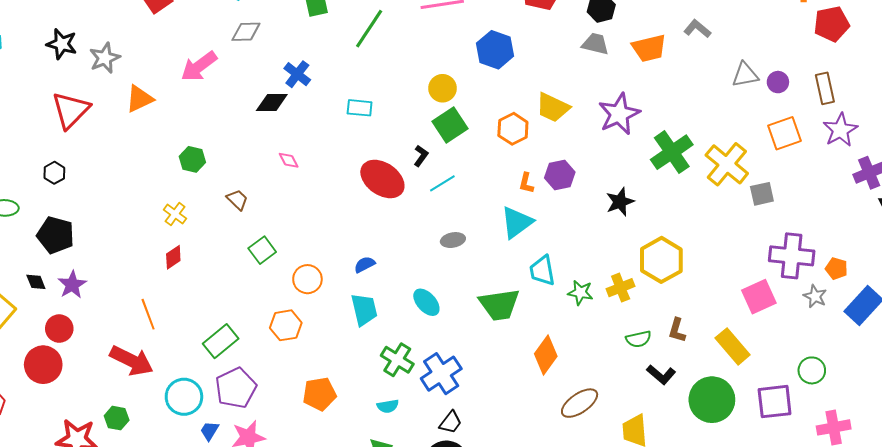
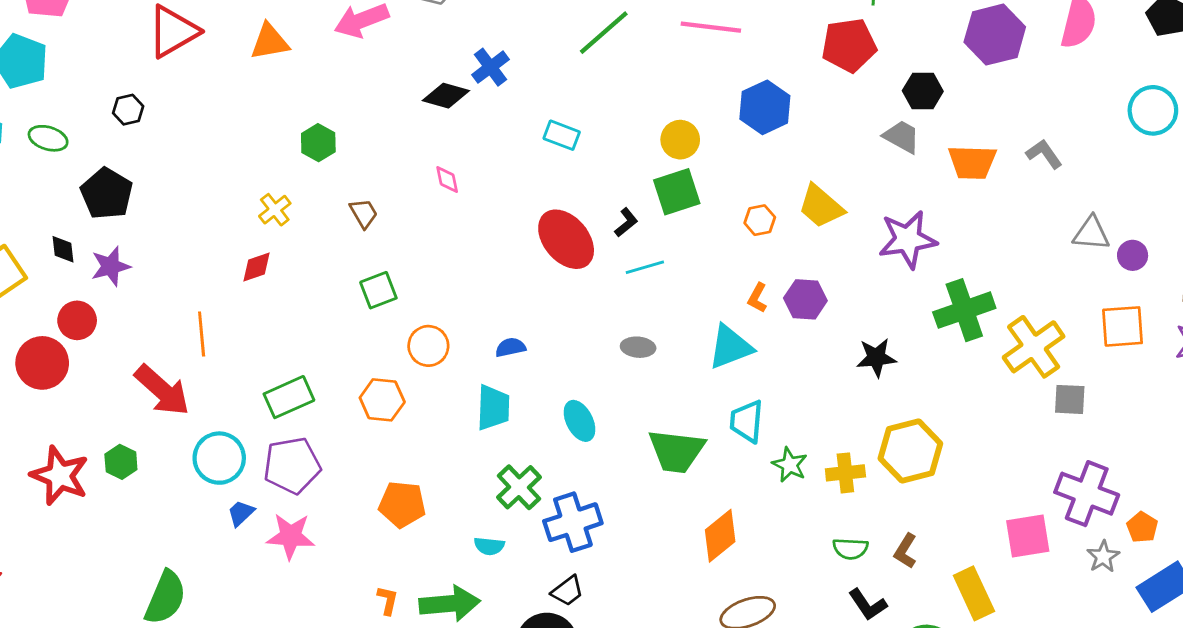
orange hexagon: (513, 129) -> (760, 220), size x0.7

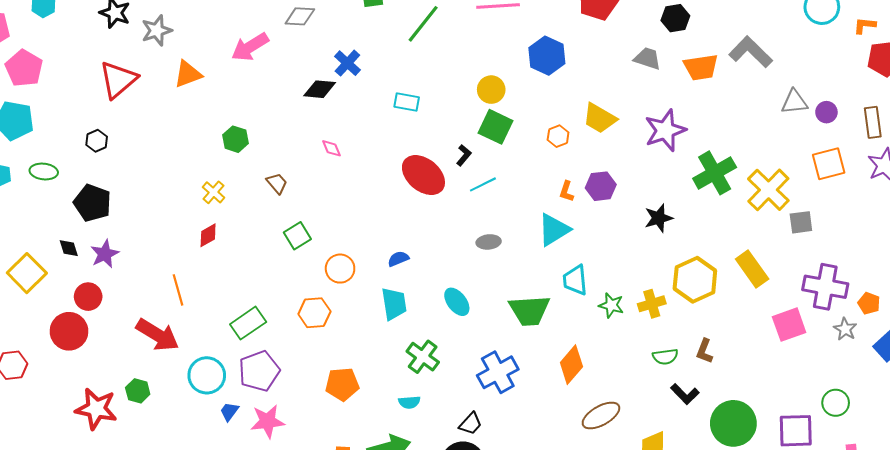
black hexagon: (923, 91) -> (675, 18), moved
gray L-shape: (1044, 154) -> (751, 52), size x1.6
green square: (677, 192) -> (496, 127), turned -36
blue cross: (573, 522) -> (498, 372), moved
yellow rectangle: (974, 593) -> (752, 269), moved

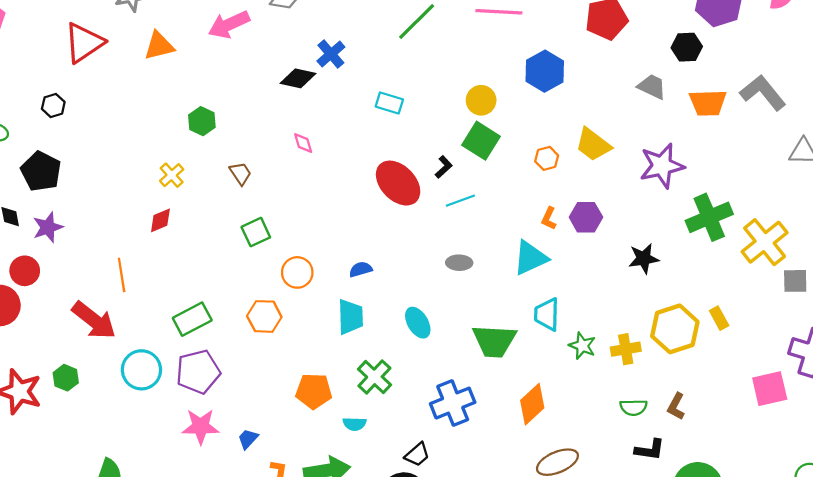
yellow rectangle: (752, 269) -> (719, 318), moved, size x0.6
orange pentagon: (342, 384) -> (314, 391), moved
black L-shape: (685, 394) -> (650, 450), turned -44
blue trapezoid: (229, 412) -> (248, 439), moved

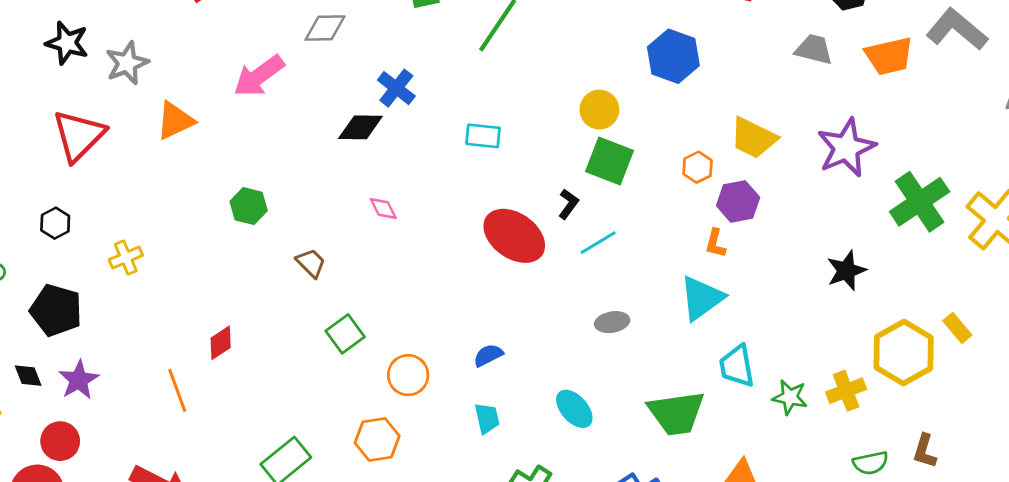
yellow cross: (172, 175) -> (126, 258), moved, turned 30
purple hexagon: (586, 217) -> (738, 202), moved
orange line: (122, 275) -> (177, 390), moved
cyan trapezoid: (350, 317) -> (487, 418), size x0.7

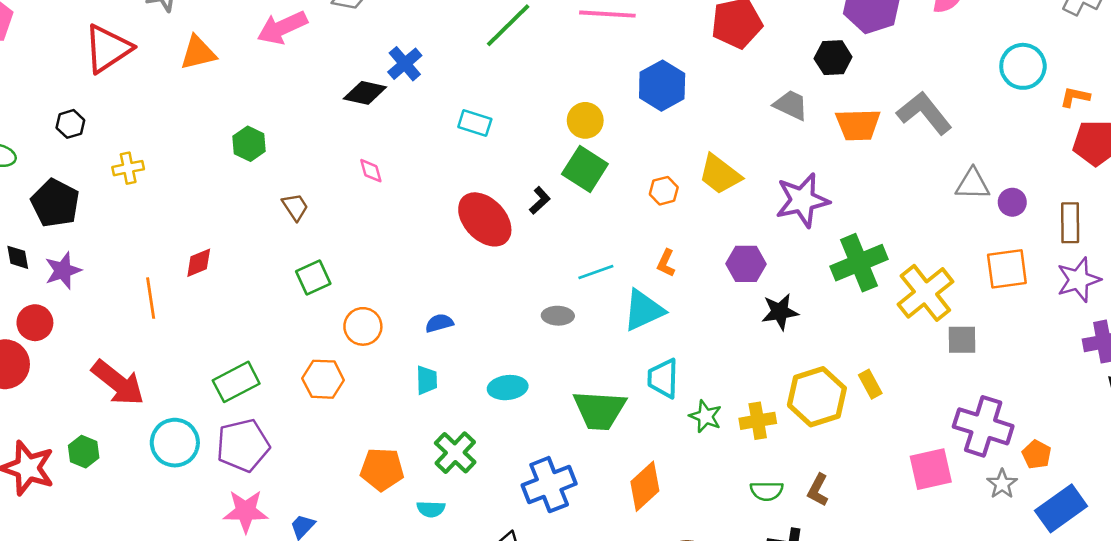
purple hexagon: (738, 202) -> (746, 264), moved
cyan line: (598, 243) -> (596, 272), moved
cyan ellipse: (574, 409) -> (508, 388), turned -66

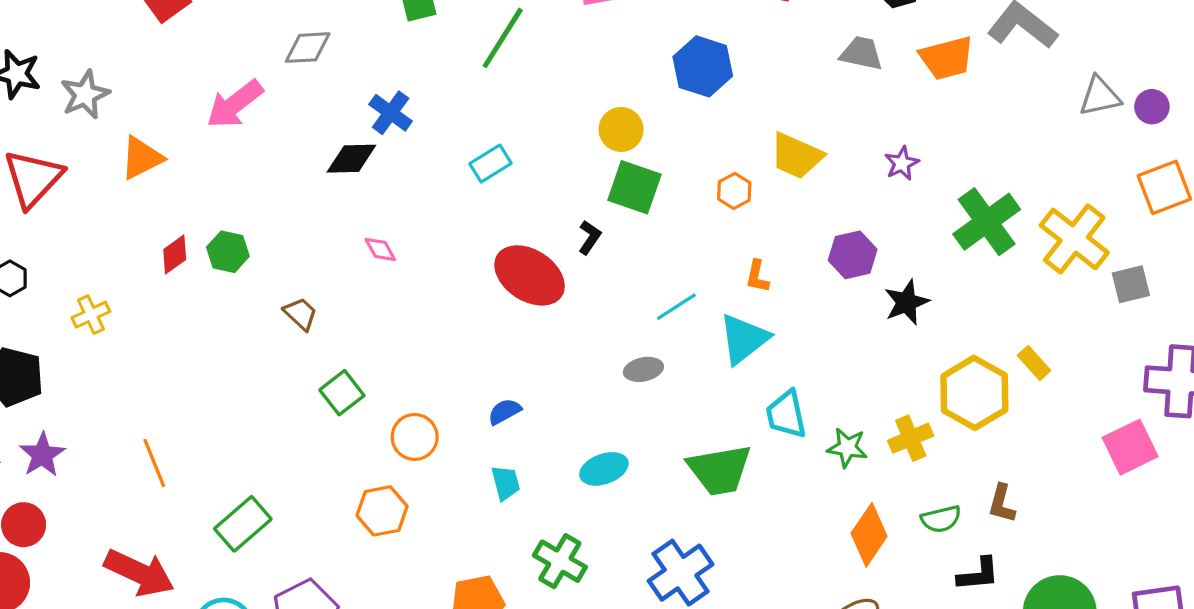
cyan rectangle: (475, 123) -> (490, 164), turned -36
purple star: (802, 200) -> (902, 163), size x0.5
red diamond: (199, 263) -> (175, 254), moved
green rectangle: (236, 382) -> (243, 524), moved
orange diamond: (645, 486) -> (869, 535), moved

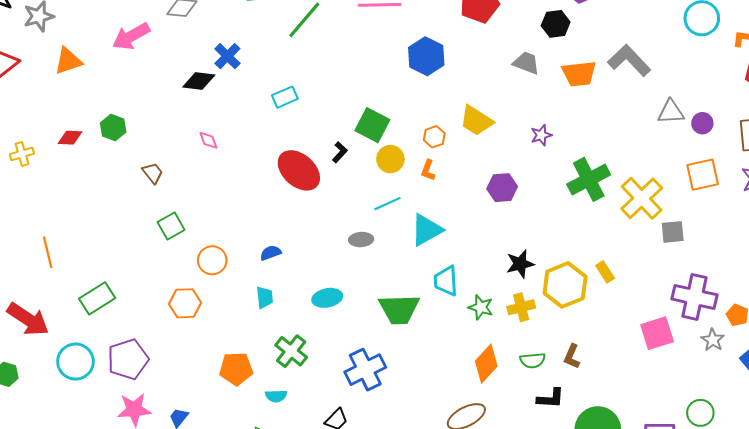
yellow circle: (621, 129) -> (390, 159), moved
red diamond: (175, 254) -> (70, 138), moved, turned 30
orange L-shape: (757, 276) -> (428, 170), moved
black star: (906, 302) -> (520, 264), moved

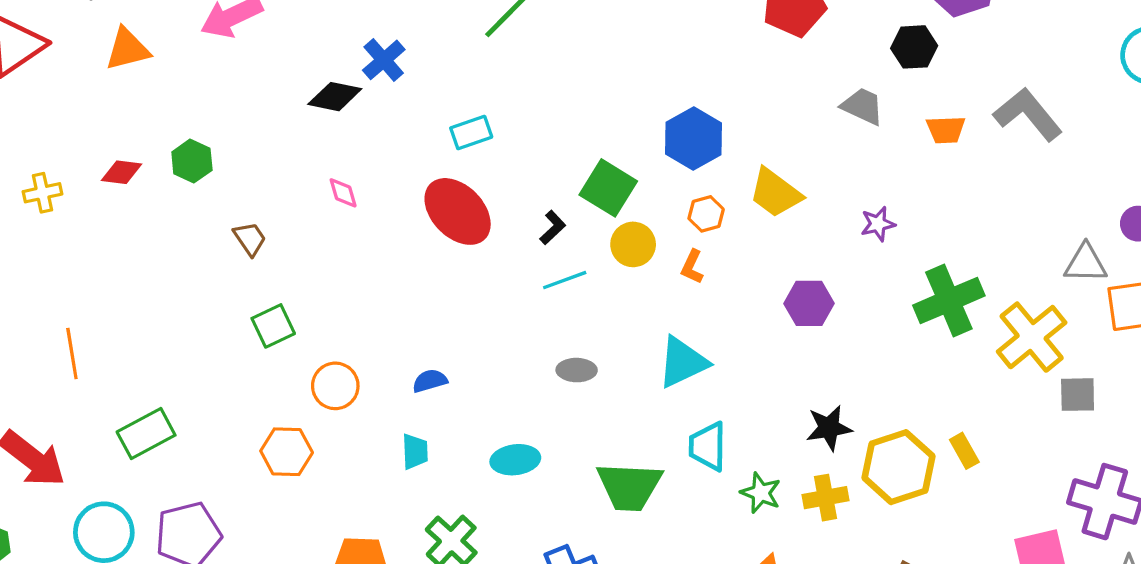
blue hexagon: (426, 56) -> (694, 139), moved
orange trapezoid: (579, 74) -> (946, 130), size x0.7
gray triangle: (671, 112) -> (1086, 263), moved
red ellipse: (299, 170) -> (458, 211), moved
cyan line: (387, 204) -> (565, 280), moved

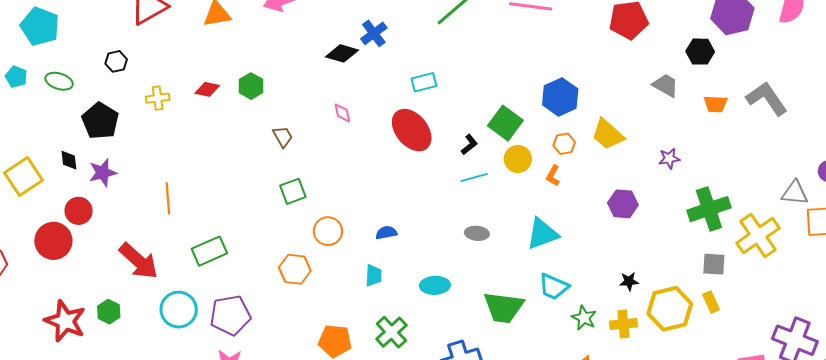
gray square: (1078, 395) -> (714, 264), moved
black star: (829, 428) -> (629, 281), size x0.7
cyan trapezoid: (708, 446) -> (554, 287), turned -72

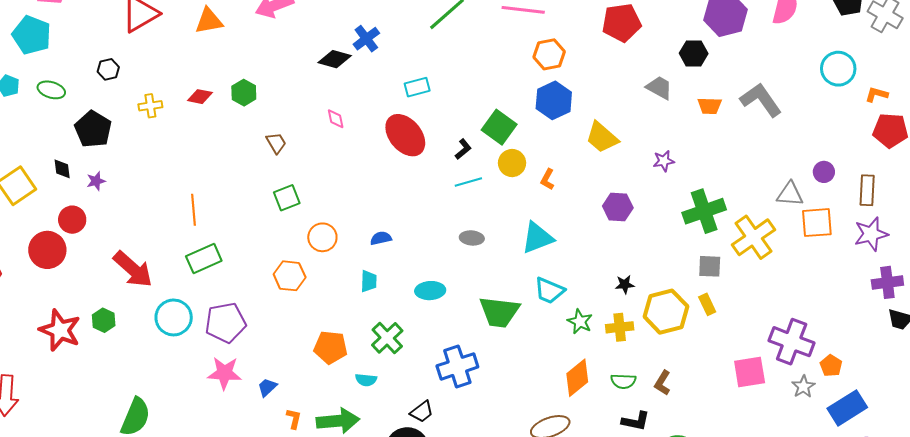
orange hexagon: (564, 144) -> (549, 54), moved, size x1.4
purple star: (103, 173) -> (96, 181), size x0.7
orange line: (168, 198) -> (193, 210), moved

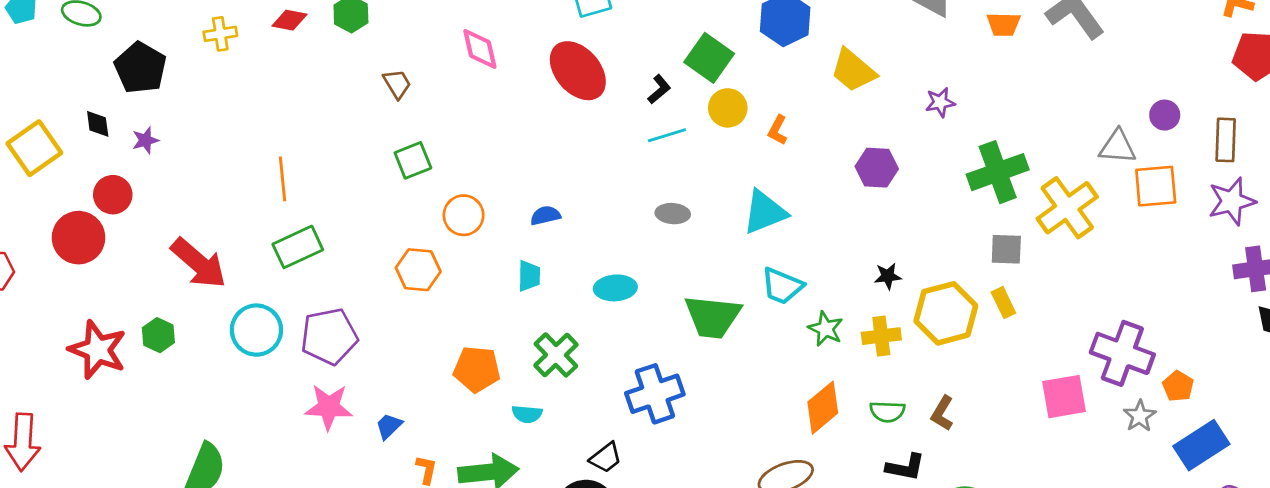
pink diamond: (336, 119) -> (480, 49), size x1.5

